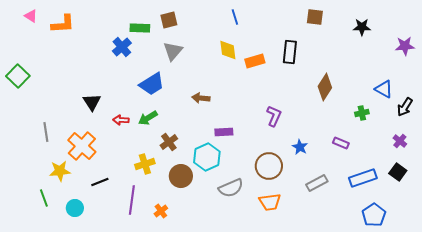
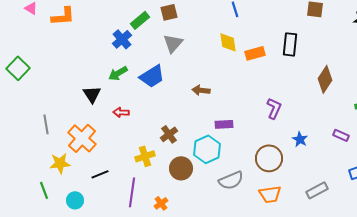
green rectangle: (140, 28) -> (140, 20), turned -42
green arrow: (148, 118) -> (118, 73), moved
gray rectangle: (317, 183) -> (317, 190), moved

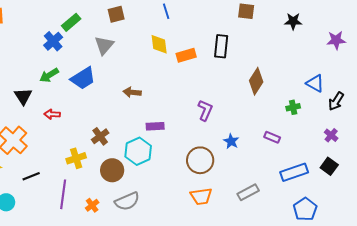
brown square: (169, 12) -> (116, 14), moved
gray semicircle: (231, 180) -> (127, 201), moved

